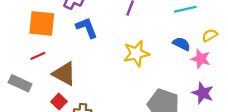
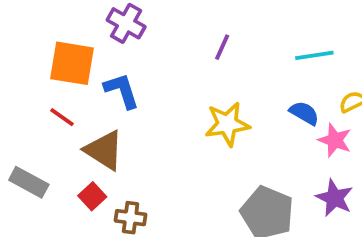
blue L-shape: (87, 28) -> (122, 91), moved
red line: (38, 56) -> (62, 117), turned 56
gray rectangle: (20, 83) -> (29, 182), moved

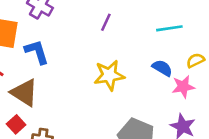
pink star: (335, 140) -> (183, 87), turned -30

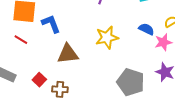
brown triangle: (24, 93) -> (68, 54), moved, turned -35

